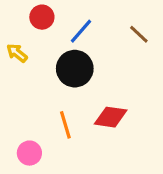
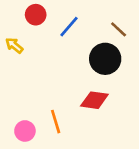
black circle: (75, 69) -> (105, 59), moved
orange line: (65, 125) -> (56, 122), moved

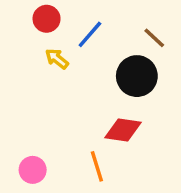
yellow arrow: (14, 45) -> (57, 59), moved
orange line: (56, 122) -> (97, 166), moved

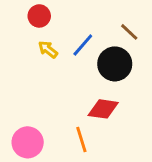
blue line: (90, 34) -> (83, 45), moved
pink circle: (33, 170) -> (28, 142), size x1.4

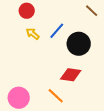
brown line: (129, 32) -> (92, 11), moved
orange line: (81, 139) -> (56, 96), turned -30

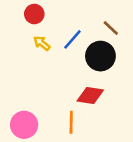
brown line: (92, 11) -> (111, 28), moved
orange line: (56, 96) -> (71, 122), turned 48

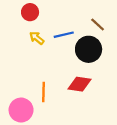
blue line: (72, 39) -> (64, 35), turned 36
orange line: (71, 122) -> (44, 92), moved

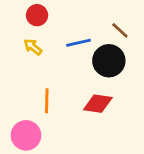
yellow arrow: (37, 38) -> (33, 47), moved
orange line: (44, 92) -> (47, 101), moved

